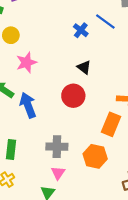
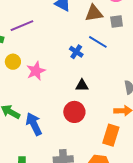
pink star: (26, 62) -> (36, 71), moved
black triangle: (84, 67) -> (82, 85), turned -32

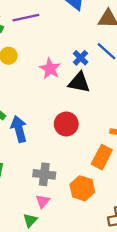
pink star: (36, 71) -> (50, 69), moved, turned -30
black triangle: (82, 85) -> (79, 82), moved, size x1.5

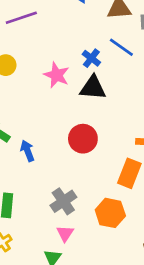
blue arrow: (19, 129) -> (27, 151), size x0.7
gray cross: (44, 174) -> (63, 201), turned -35

